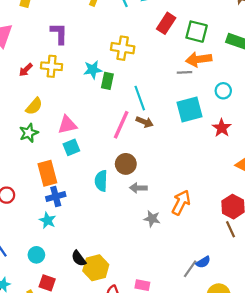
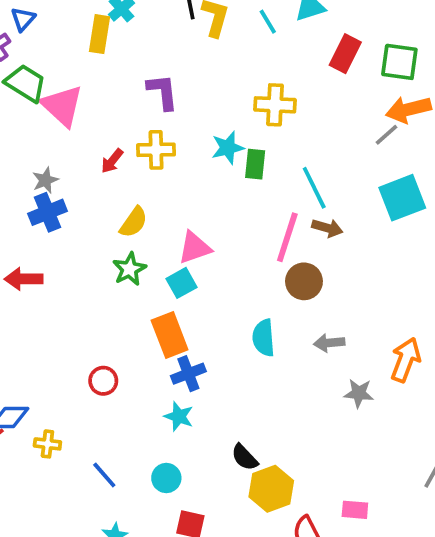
gray line: (185, 72) -> (386, 135), turned -32
cyan square: (71, 147) -> (182, 283), moved
brown circle: (126, 164) -> (304, 281), moved
black semicircle: (79, 258) -> (245, 457), moved

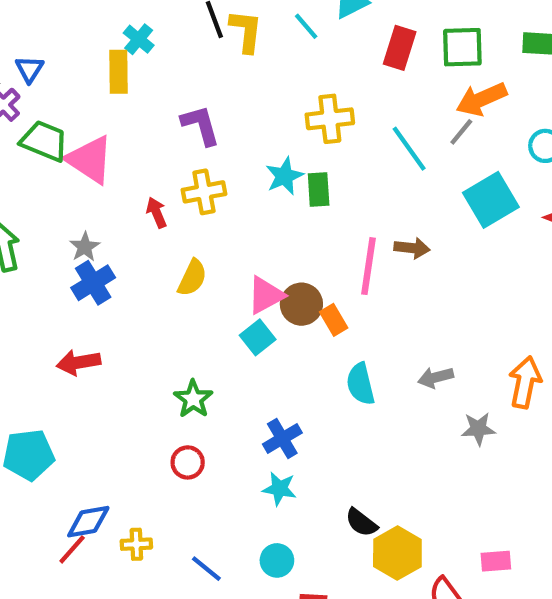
red arrow: (112, 161) -> (157, 213), turned 128
cyan line: (314, 188) -> (409, 149), moved
green star: (129, 269) -> (193, 399), moved
brown circle: (304, 281) -> (301, 304), moved
orange rectangle: (170, 335) -> (334, 320), moved, size x0.6

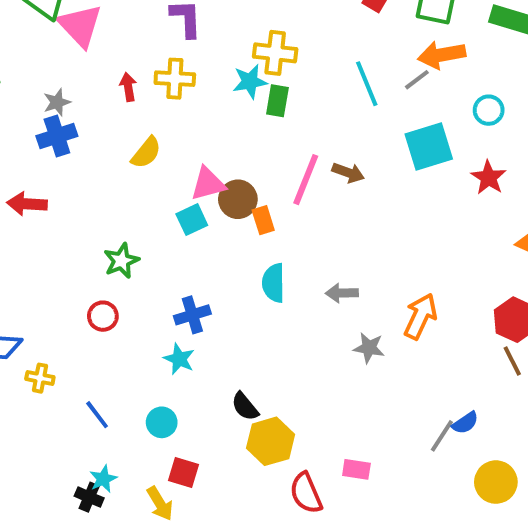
yellow cross: (330, 119) -> (275, 53), moved

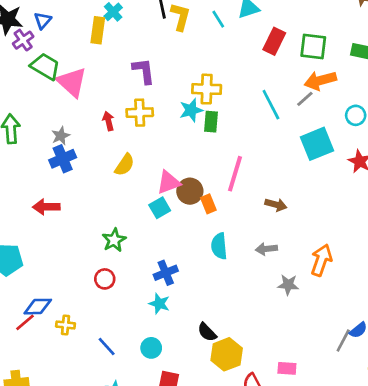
brown arrow: (348, 173) -> (276, 205), moved

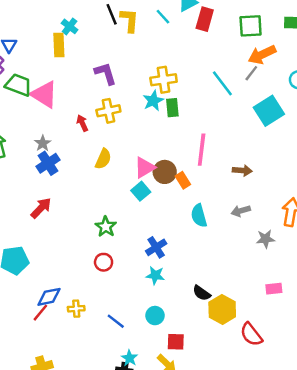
red rectangle: (274, 41) -> (205, 19), moved
red arrow: (46, 207) -> (41, 208), turned 145
pink rectangle: (287, 368) -> (274, 289), moved

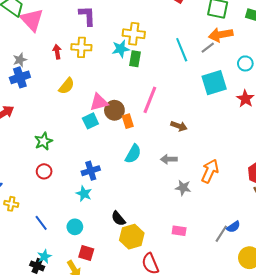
cyan semicircle: (199, 216) -> (133, 154), turned -150
green star: (106, 227) -> (43, 141), moved

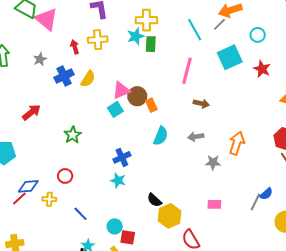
blue cross: (20, 77) -> (64, 76), moved
pink line: (150, 100) -> (187, 71), moved
red circle: (44, 171) -> (65, 176), moved
cyan circle: (75, 227) -> (115, 226), moved

